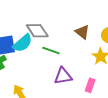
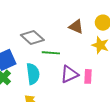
cyan semicircle: (23, 43) -> (33, 74), moved, turned -40
pink rectangle: (90, 85) -> (88, 76), moved

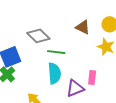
cyan semicircle: (33, 74) -> (54, 73), moved
purple triangle: (69, 74) -> (75, 88), moved

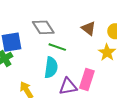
pink rectangle: (92, 77) -> (87, 79), size x1.5

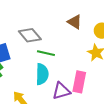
brown triangle: (88, 28) -> (75, 22), moved

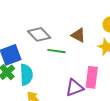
brown triangle: (75, 22) -> (78, 35), moved
cyan semicircle: (42, 74) -> (26, 75), moved

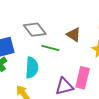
cyan semicircle: (26, 75) -> (32, 68), moved

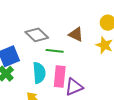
pink rectangle: (83, 78) -> (60, 76), moved

